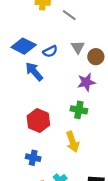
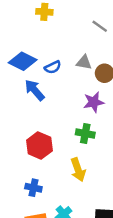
gray line: (69, 15) -> (100, 26), moved
gray triangle: (78, 47) -> (84, 62), turned -48

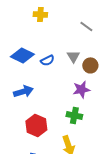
gray triangle: (84, 62) -> (73, 56), turned 48
blue arrow: (35, 90) -> (23, 91), moved, turned 114

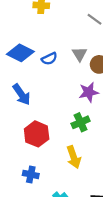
blue arrow: (23, 91) -> (22, 95), turned 72
green cross: (74, 115) -> (81, 122), turned -35

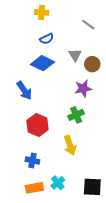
blue diamond: (20, 53) -> (43, 63), moved
blue semicircle: (49, 59) -> (47, 39), moved

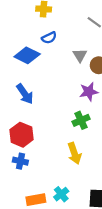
blue diamond: (43, 63) -> (27, 55), moved
red hexagon: (38, 125) -> (22, 135), moved
blue cross: (32, 160) -> (20, 161), moved

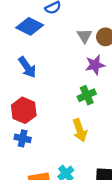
gray triangle: (80, 55) -> (84, 36), moved

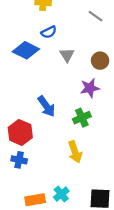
gray triangle: (84, 36) -> (67, 55), moved
blue arrow: (27, 67) -> (46, 106), moved

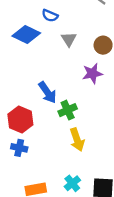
blue semicircle: (49, 32) -> (50, 16), turned 49
green cross: (82, 118) -> (68, 110), moved
cyan cross: (61, 194) -> (72, 183), moved

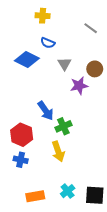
purple star: (92, 73) -> (79, 86), moved
yellow arrow: (77, 140) -> (58, 151), moved

